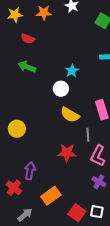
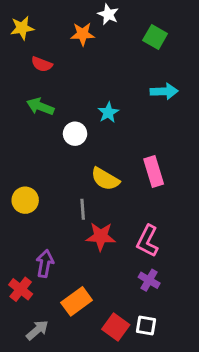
orange star: (44, 13) -> (83, 34), moved
white circle: (61, 89) -> (75, 134), moved
gray line: (88, 135) -> (83, 209), moved

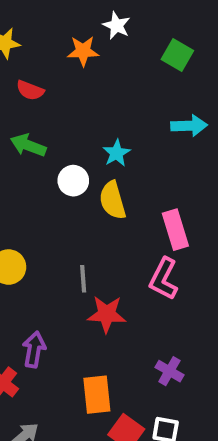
yellow semicircle: (105, 179) -> (113, 200), moved, turned 44
pink L-shape: (148, 241) -> (164, 279), moved
orange rectangle: (77, 301) -> (97, 395), moved, turned -60

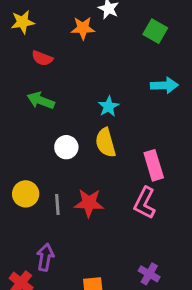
white circle: (73, 181) -> (66, 147), moved
gray line: (83, 279) -> (57, 204), moved
red star: (107, 314) -> (89, 203), moved

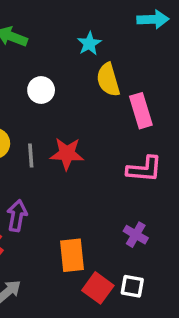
yellow semicircle: (106, 143) -> (108, 80), moved
pink L-shape: (145, 203) -> (144, 169), moved, turned -112

